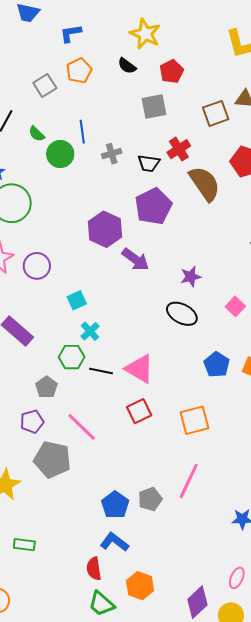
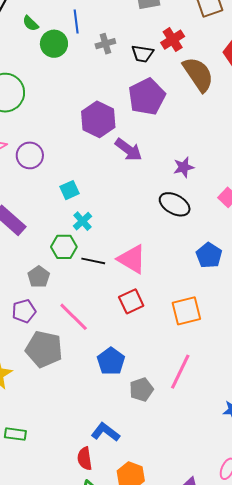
blue pentagon: (115, 505) -> (111, 361), moved

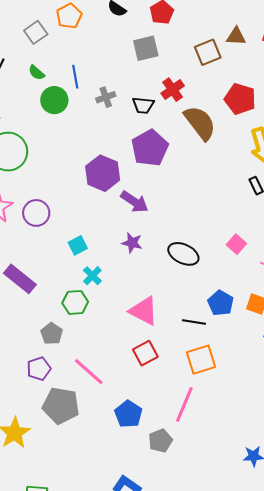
green semicircle: (30, 23) -> (36, 73), moved
purple star: (184, 167) -> (132, 243), moved, turned 30
black line: (93, 261) -> (194, 322), moved
pink line: (180, 372) -> (184, 404), moved

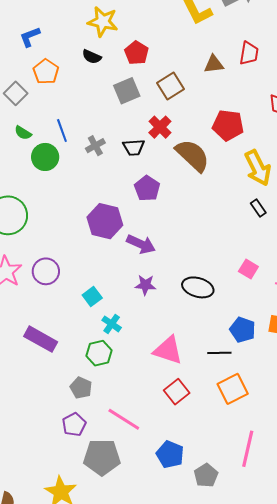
brown square: (208, 52) -> (170, 86), moved
purple pentagon: (150, 148) -> (147, 188), size x0.7
pink line: (184, 404) -> (248, 449), moved

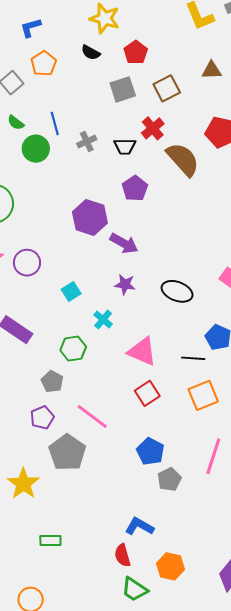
cyan cross: (112, 324) -> (103, 319), moved
blue pentagon: (170, 454) -> (150, 451), moved
gray pentagon: (102, 457) -> (67, 453), turned 30

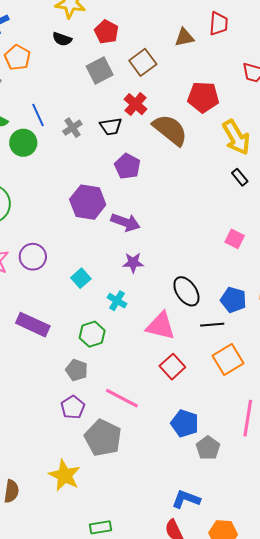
black ellipse: (177, 291) -> (186, 291), moved, turned 44

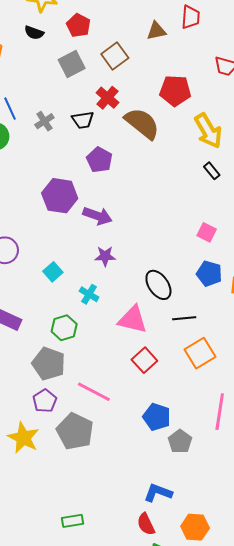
blue pentagon: (233, 300) -> (209, 274), moved
gray pentagon: (77, 370) -> (49, 364), size x1.5
yellow star: (65, 475) -> (23, 438), moved

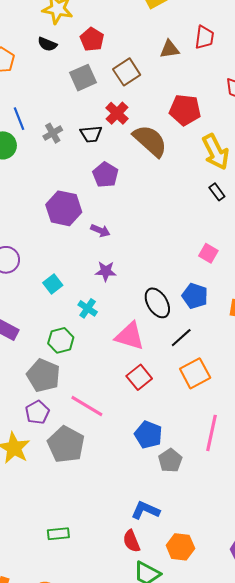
purple arrow: (97, 216) -> (100, 231), size x0.7
blue pentagon: (209, 274) -> (195, 296), moved
black line: (184, 318) -> (181, 338), turned -40

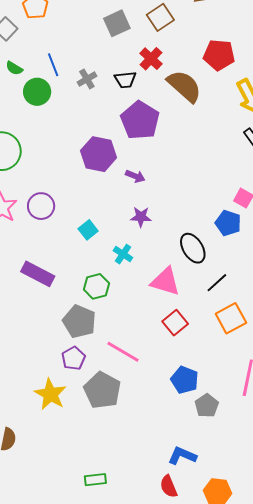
purple pentagon: (105, 175) -> (140, 120), size x1.5
blue pentagon: (195, 296) -> (228, 223), moved

